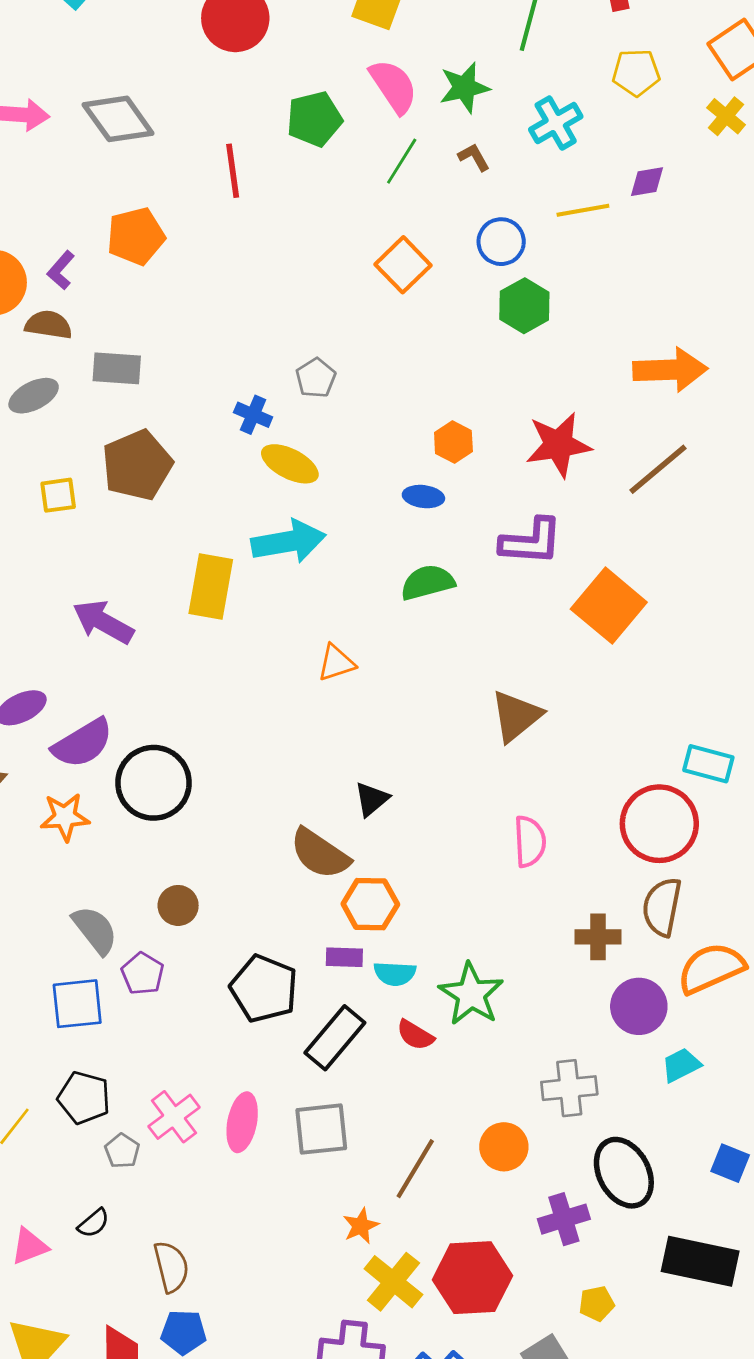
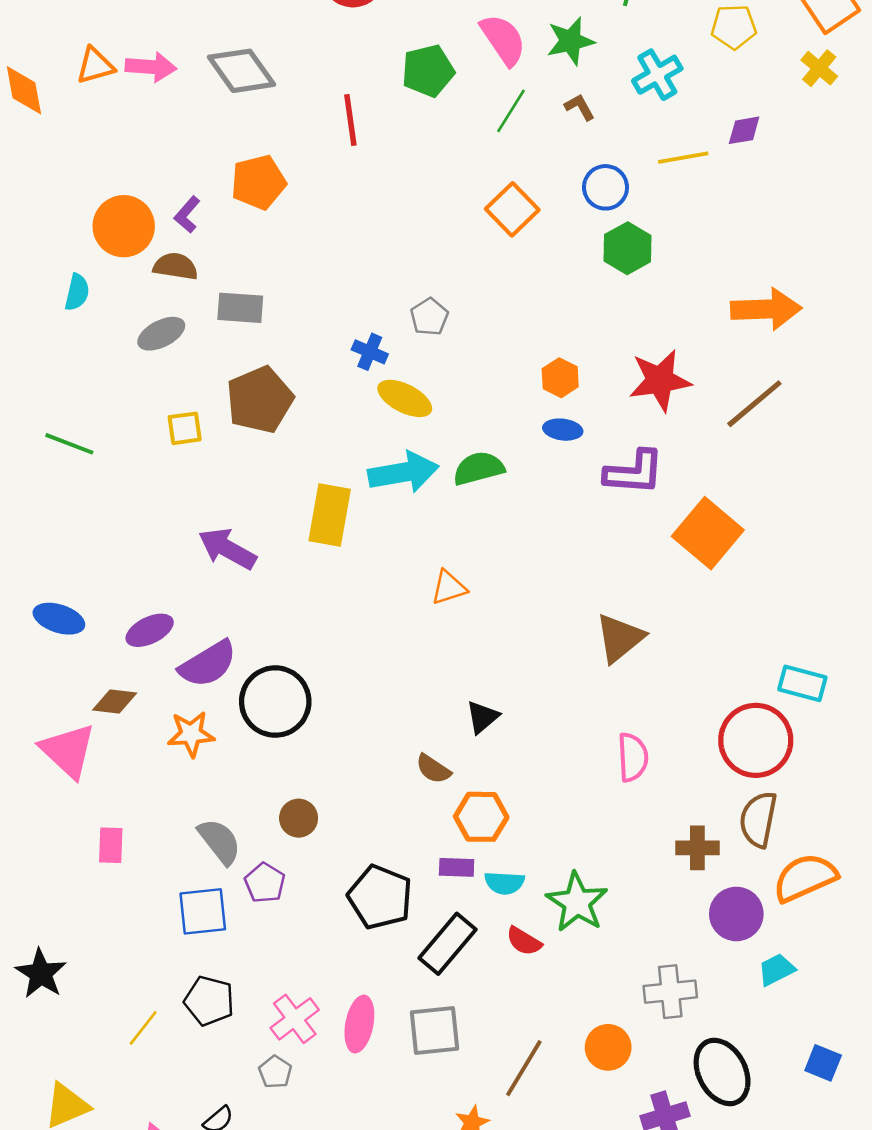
blue ellipse: (423, 497) -> (563, 430), moved
green semicircle: (428, 582) -> (479, 468), moved
brown semicircle: (320, 854) -> (433, 769), size x0.6
gray pentagon: (122, 1151) -> (275, 1072), moved

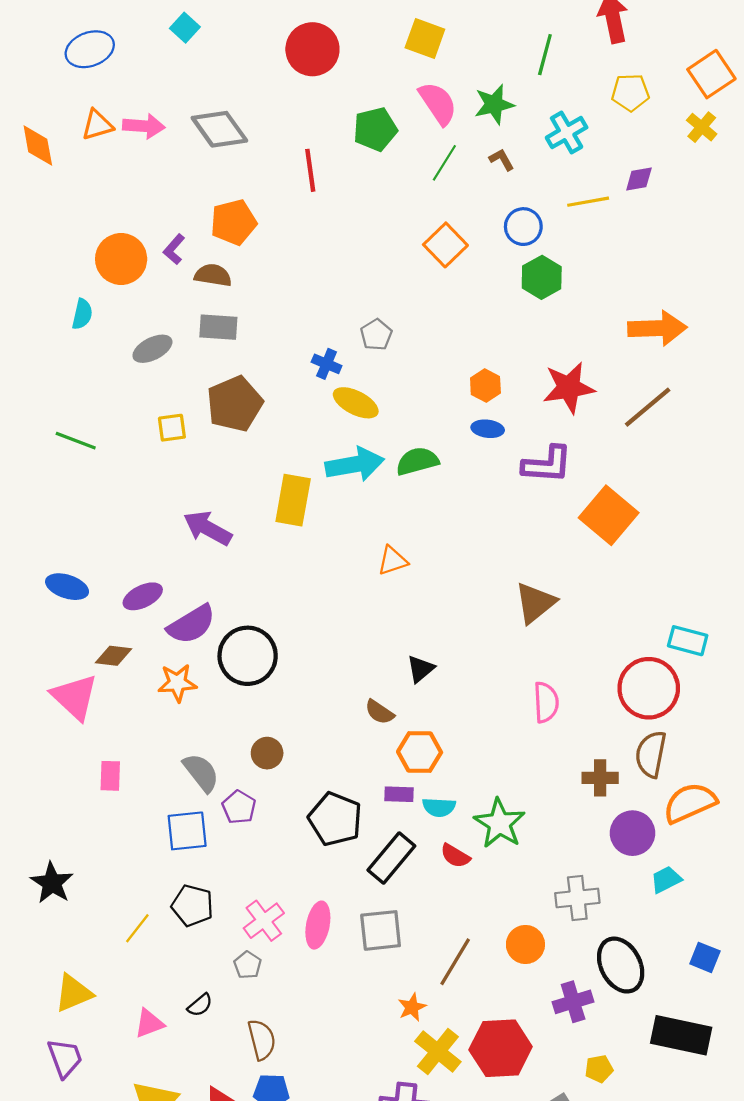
brown semicircle: (175, 266) -> (213, 275), moved

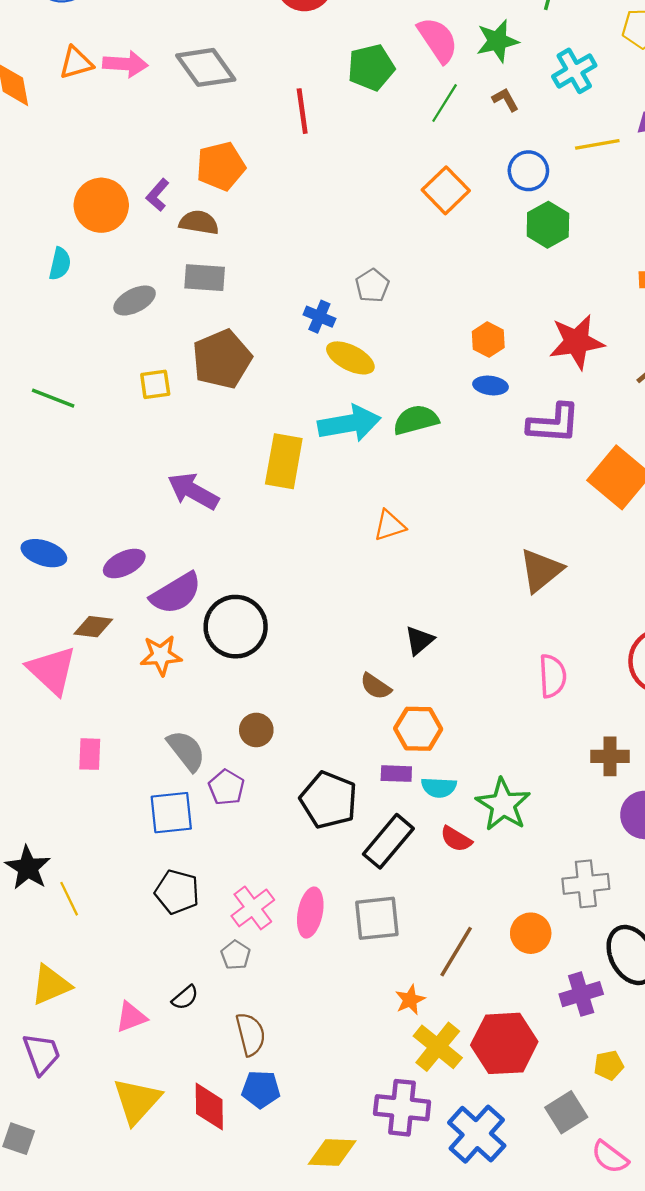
yellow line: (137, 928) -> (69, 899), moved, turned -64

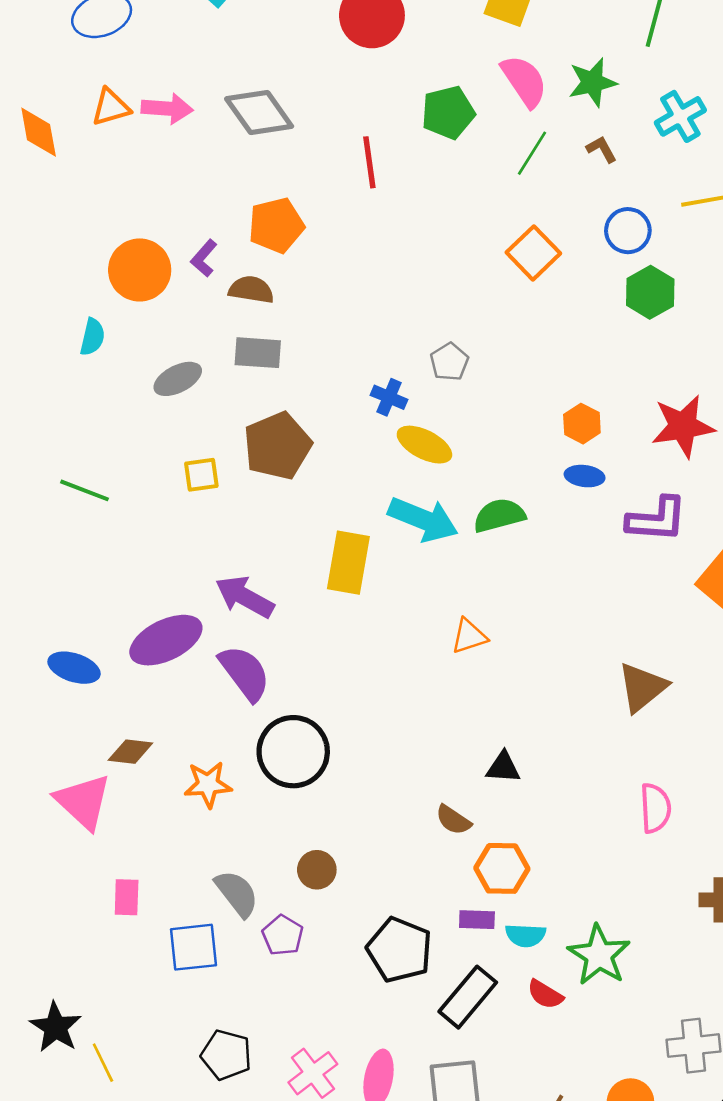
cyan arrow: (349, 423) -> (423, 519), turned 32
purple ellipse: (124, 563) -> (166, 640), moved, size x1.5
purple semicircle: (176, 593) -> (245, 673), moved, turned -96
black triangle: (419, 640) -> (503, 767), turned 44
blue square: (171, 813) -> (193, 947), moved

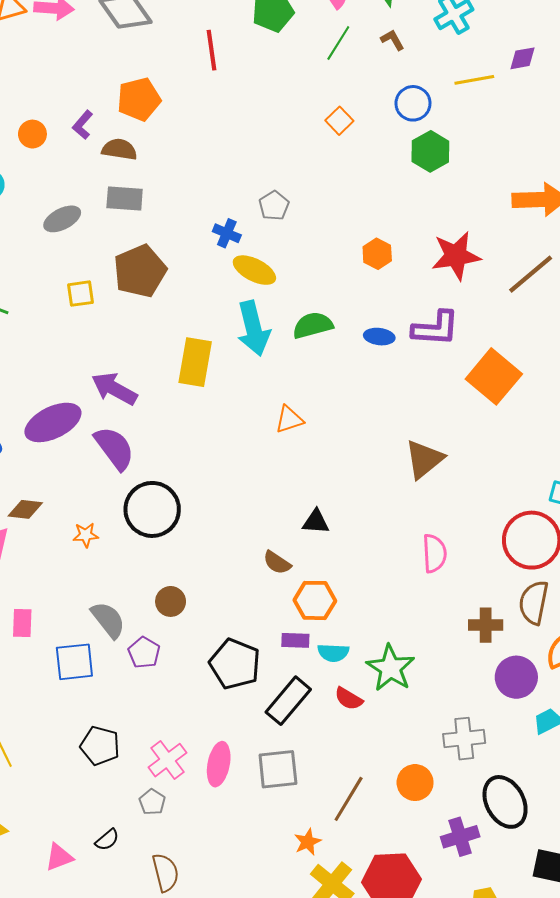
orange square: (533, 253) -> (339, 121), size x0.7
orange circle: (140, 270) -> (32, 134), size x0.6
blue ellipse: (585, 476) -> (379, 337), moved
cyan arrow: (423, 519) -> (253, 328), turned 54
orange star: (208, 784) -> (86, 535), size x0.7

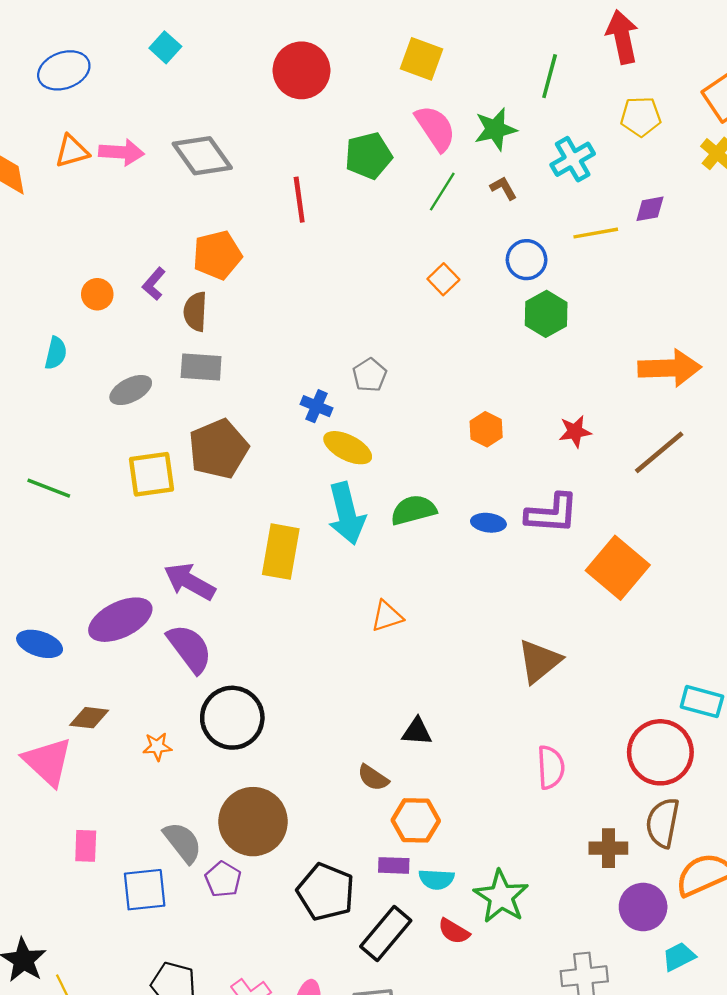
brown semicircle: (119, 149) -> (195, 312), turned -96
red star: (456, 256) -> (575, 432), size x0.6
yellow square: (81, 294) -> (151, 474), size x1.5
brown circle: (171, 601) -> (253, 822), size x2.0

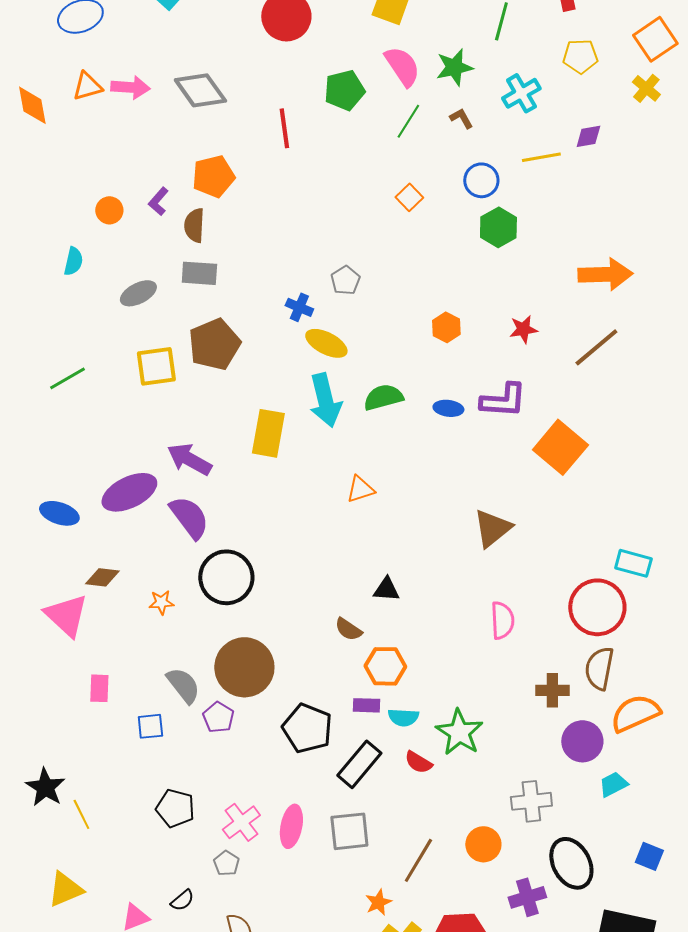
green line: (49, 488) -> (67, 378), turned -51
blue square: (145, 890) -> (150, 726), size x0.7

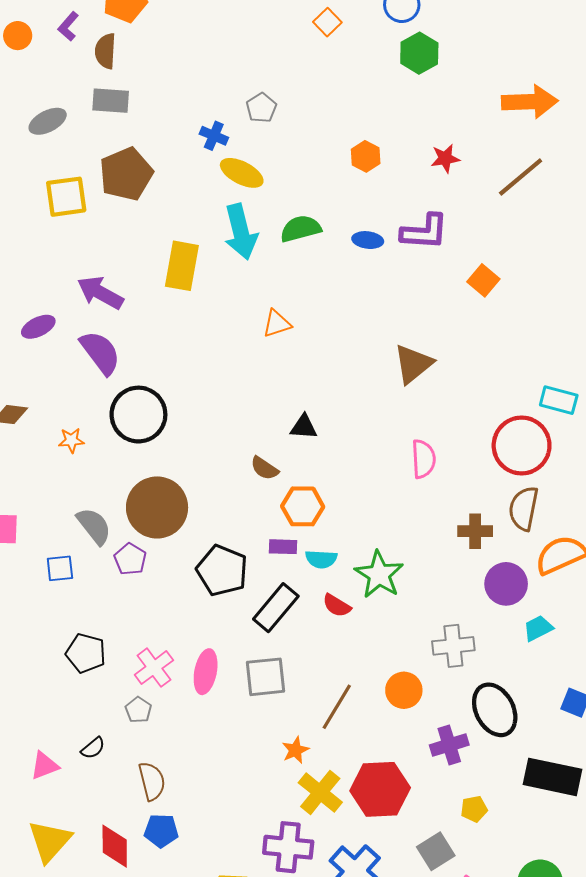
orange square: (560, 447) -> (483, 280), size x0.6
purple ellipse: (129, 492) -> (38, 327), size x0.6

